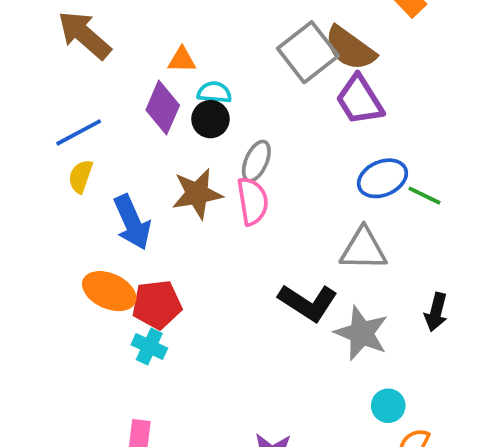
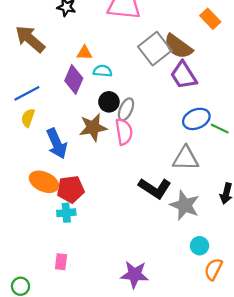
black circle: (210, 119) -> (109, 102), moved
cyan cross: (149, 346) -> (66, 213), turned -30

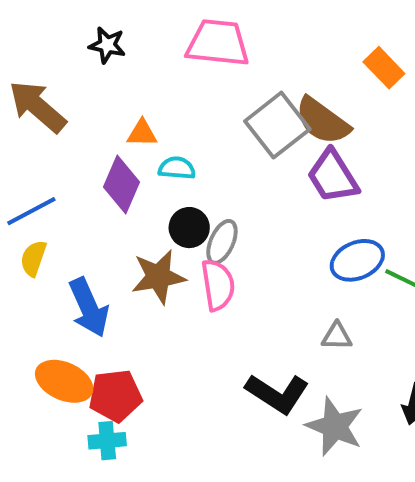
gray triangle: (186, 158) -> (337, 336), size x0.6

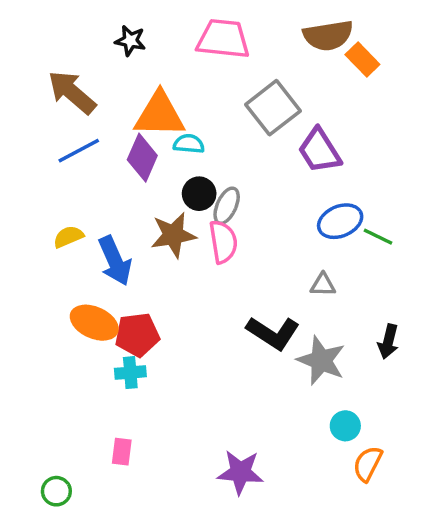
brown semicircle: (322, 121) -> (328, 35), moved, turned -45
orange triangle: (142, 133) -> (160, 115), size x2.0
blue line: (31, 211) -> (79, 151), moved
yellow semicircle: (33, 258) -> (68, 237), moved, turned 48

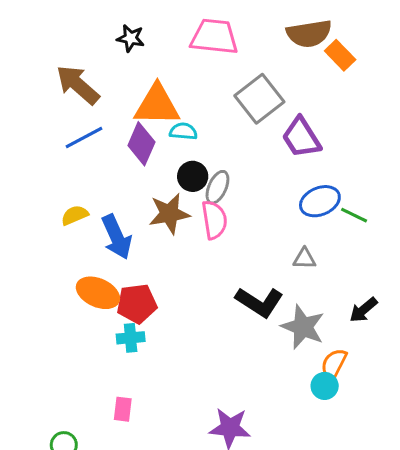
black arrow: (388, 342) -> (363, 310), turned 36
orange semicircle: (368, 464) -> (334, 364), moved

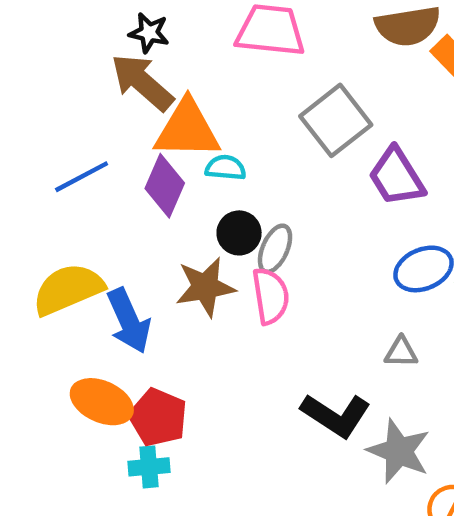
brown arrow: (78, 85) -> (142, 82), moved
yellow semicircle: (75, 215) -> (68, 289), size x1.8
red pentagon: (137, 304) -> (158, 417), turned 30

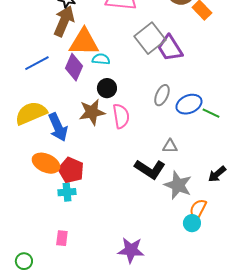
brown arrow: (142, 82) -> (64, 21), turned 72
purple trapezoid: (396, 177) -> (170, 48), moved
gray ellipse: (275, 249) -> (162, 95), moved
gray triangle: (401, 352) -> (170, 146), moved

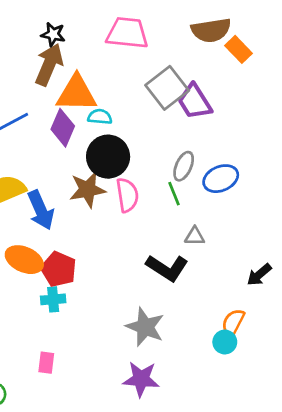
black circle: (107, 88) -> (108, 157), size x1.6
green line: (211, 113) -> (174, 194), moved, turned 42
gray star: (178, 185) -> (145, 327), moved

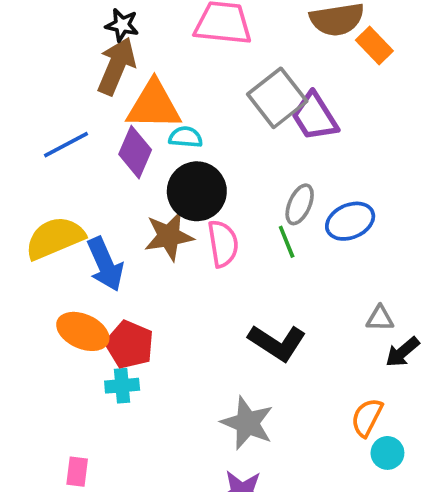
gray triangle: (195, 236) -> (380, 318), moved
cyan circle: (225, 342) -> (387, 453), moved
pink rectangle: (46, 363) -> (77, 472), moved

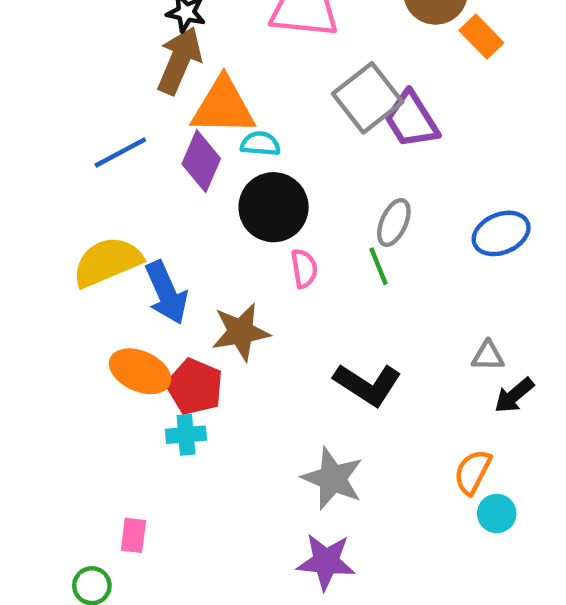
blue ellipse: (350, 221) -> (501, 233), moved
brown star: (169, 236) -> (241, 332), moved
pink semicircle: (223, 244) -> (304, 268), size x0.7

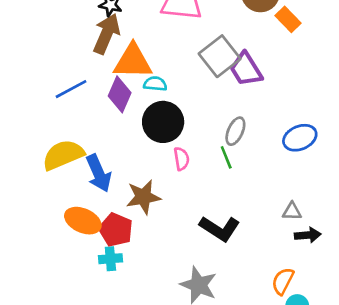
black arrow: (514, 395) -> (308, 235), turned -145

